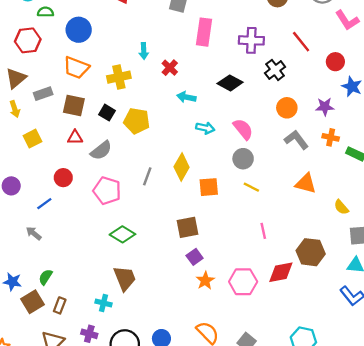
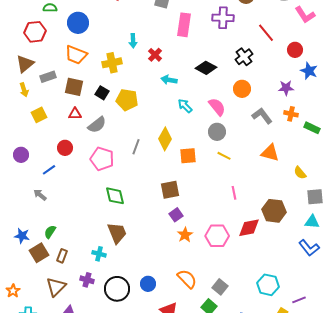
purple cross: (251, 40) -> (223, 18), moved
orange circle: (287, 108) -> (242, 89), moved
cyan arrow: (205, 128) -> (185, 106), turned -147
green diamond: (122, 234) -> (115, 196), turned 45

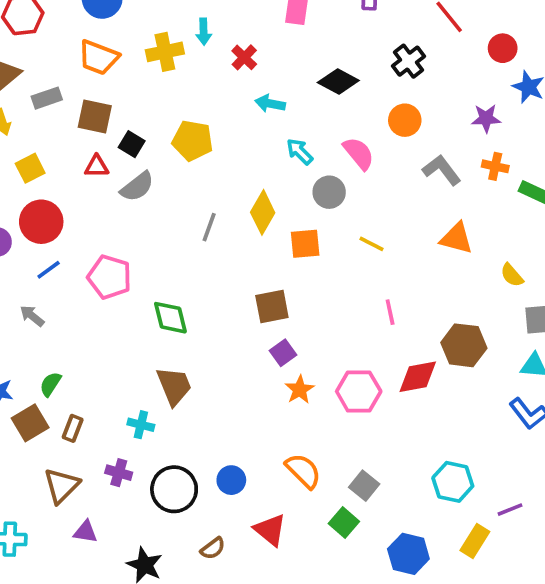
yellow cross: (112, 63) -> (165, 52), moved
black square: (102, 93) -> (132, 144), moved
gray circle: (217, 132) -> (329, 192), moved
red circle: (65, 148) -> (41, 222), moved, size x1.5
pink pentagon: (102, 159) -> (109, 277), moved

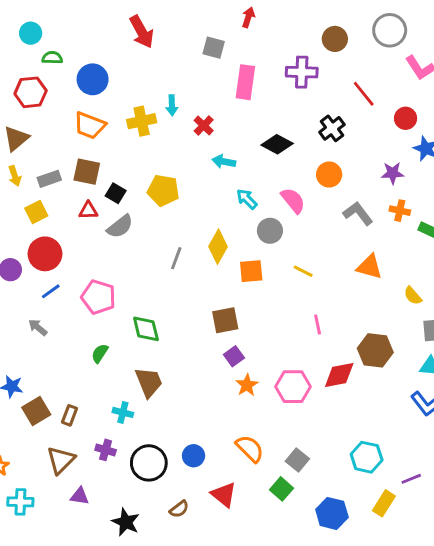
gray rectangle: (47, 98) -> (49, 179), moved
green semicircle: (50, 384) -> (100, 353), moved

